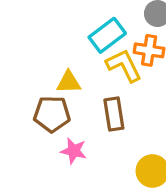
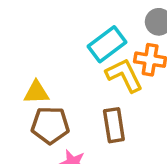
yellow triangle: (69, 82) -> (36, 92), moved

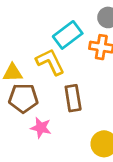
yellow L-shape: (124, 75) -> (50, 62), moved

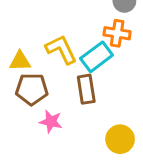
cyan rectangle: (68, 35) -> (97, 57), moved

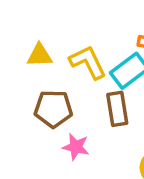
yellow triangle: (20, 61) -> (40, 55), moved

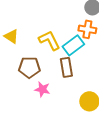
yellow triangle: (40, 55) -> (11, 36), moved, turned 35

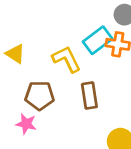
cyan rectangle: (73, 45) -> (98, 40), moved
pink star: (42, 89) -> (26, 124), moved

